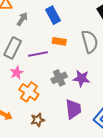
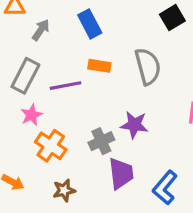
gray cross: (59, 78) -> (101, 141), moved

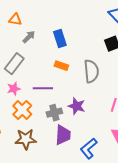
purple line: (66, 86) -> (43, 88), moved
brown star: (64, 190) -> (26, 139), size x1.5

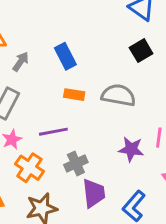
gray semicircle: (91, 71) -> (118, 95), turned -65
purple star: (77, 106) -> (131, 149), moved

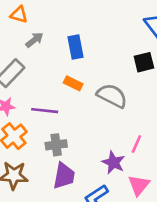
purple star: (131, 149) -> (113, 162), moved

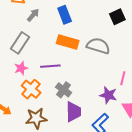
orange rectangle: (73, 83) -> (68, 42), size x1.5
gray cross: (56, 145) -> (63, 90), turned -35

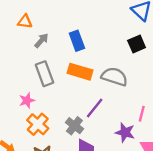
gray rectangle: (20, 43) -> (45, 74), moved, turned -55
purple line: (50, 66) -> (95, 108), moved, turned -48

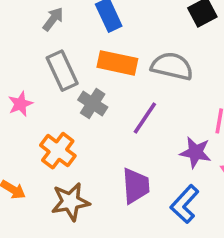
pink star: (27, 100) -> (20, 104), moved
gray cross: (74, 126) -> (93, 104), moved

